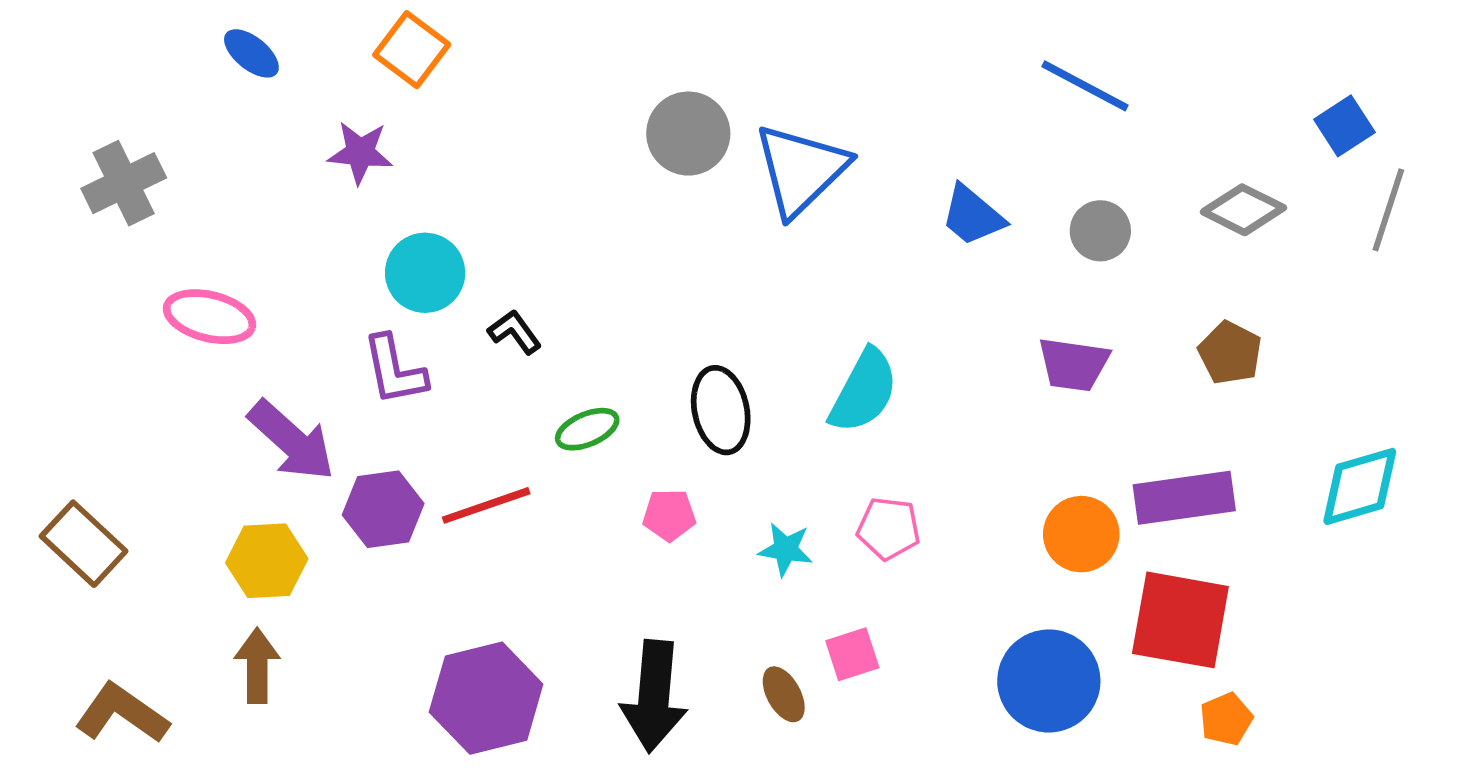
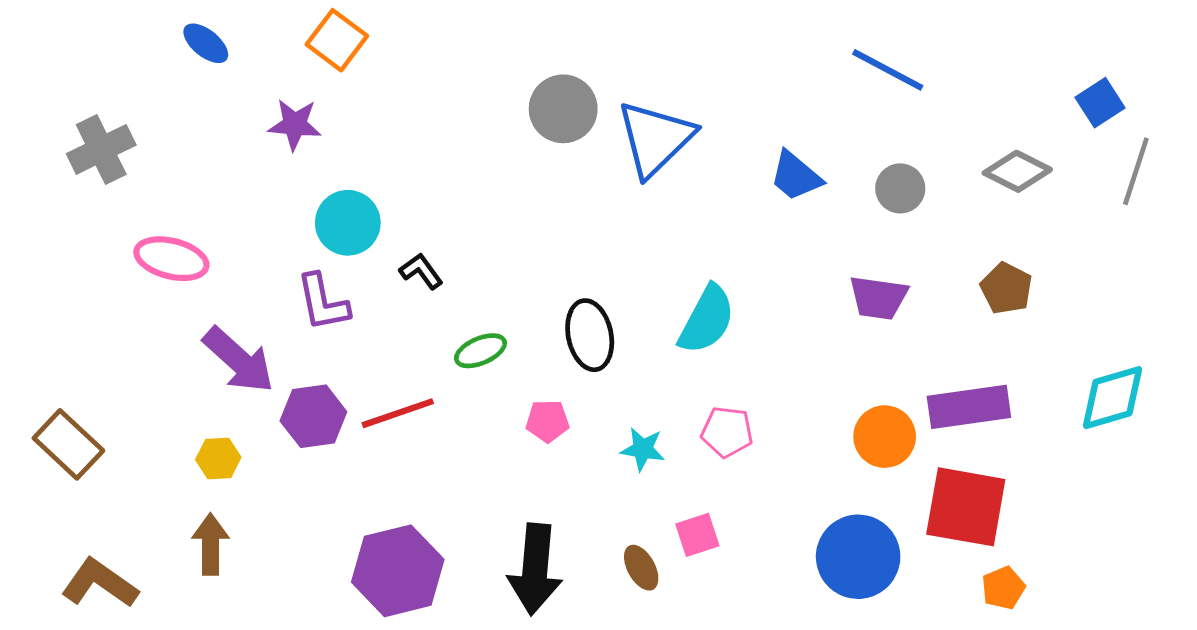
yellow hexagon: (267, 561) -> (218, 458), size x0.7

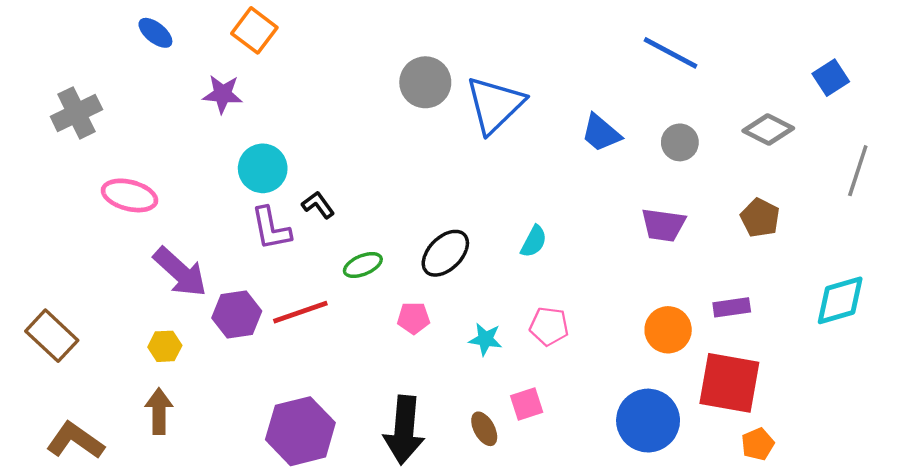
gray line: (1136, 171) -> (858, 171), moved
purple L-shape: (323, 302) -> (271, 228), moved
cyan semicircle: (707, 320) -> (534, 241), size x0.6
black ellipse: (590, 335) -> (445, 253), turned 57
purple rectangle: (969, 407) -> (732, 307), size x0.6

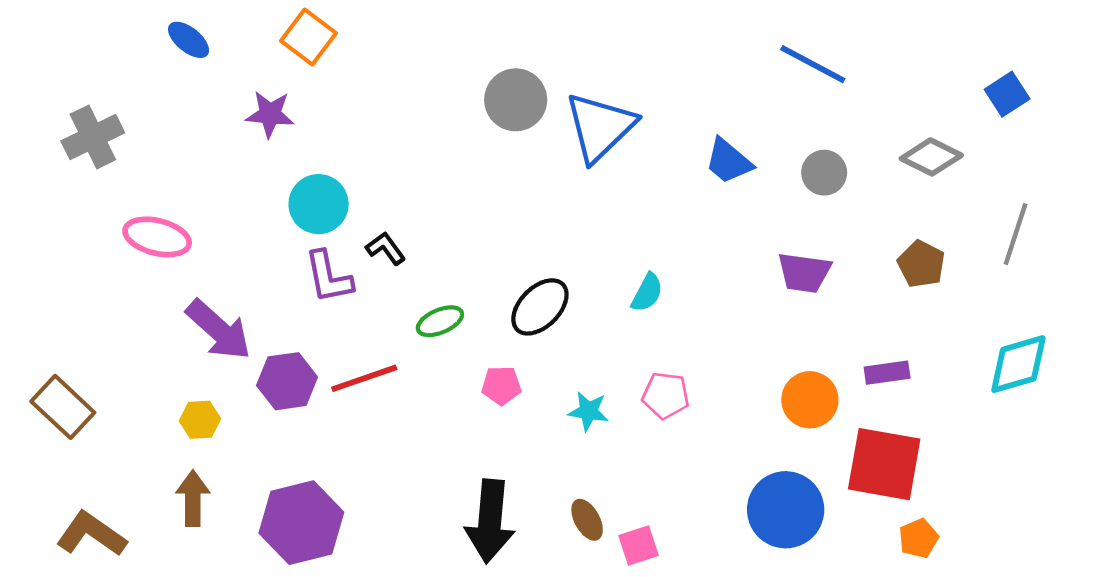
gray line: (858, 171) -> (1016, 234), moved
pink square: (527, 404) -> (638, 545), moved
purple hexagon: (300, 431) -> (301, 523), moved

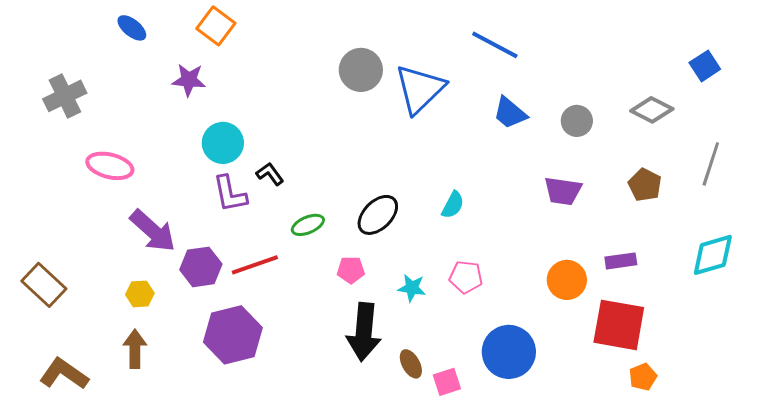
blue line: (813, 64) -> (495, 45), moved
blue circle: (786, 510) -> (509, 352), moved
black arrow: (490, 521) -> (364, 332), moved
purple hexagon: (301, 523) -> (233, 335), moved

